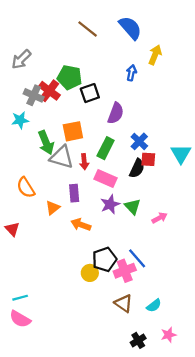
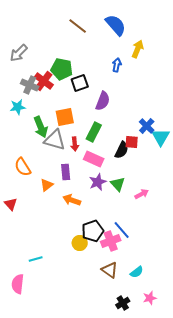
blue cross: (139, 141) -> (147, 126), moved
cyan line: (20, 298) -> (36, 259), moved
pink semicircle: (20, 319) -> (18, 284), turned 66

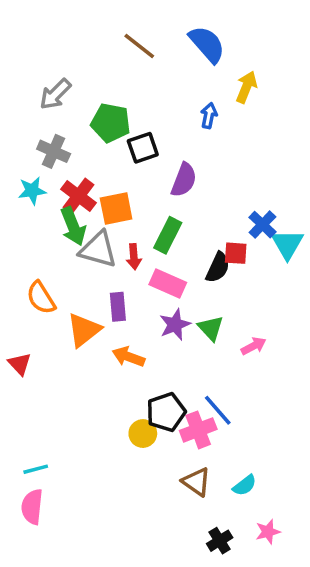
gray arrow: (19, 53) -> (55, 94), moved
red cross: (44, 81) -> (79, 196), moved
orange triangle: (47, 185) -> (84, 330), size x1.5
cyan line: (36, 259) -> (36, 469), moved

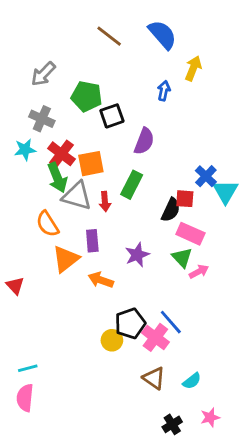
pink rectangle: (168, 284) -> (190, 234), moved
orange semicircle: (41, 298) -> (47, 224), moved
green triangle: (211, 328) -> (182, 258), moved
pink cross: (198, 430) -> (155, 337), turned -32

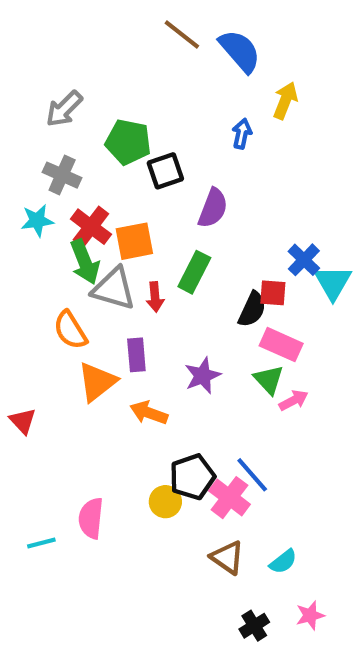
brown line: (109, 36) -> (182, 34), moved
pink semicircle: (25, 398) -> (91, 518), moved

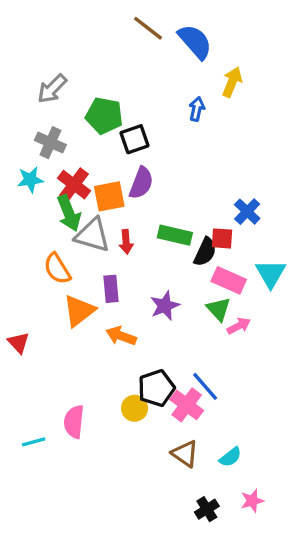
purple semicircle: (213, 208) -> (141, 183), moved
green rectangle: (194, 272) -> (175, 235), moved, turned 76
cyan triangle: (333, 283) -> (271, 274), moved

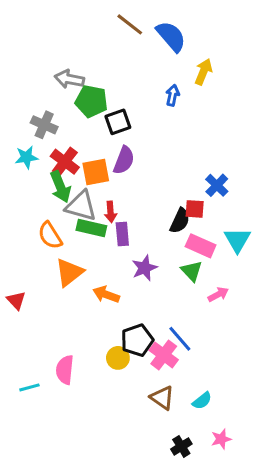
gray arrow: (52, 89) -> (69, 79), moved, turned 56
green rectangle: (175, 235) -> (91, 228), moved
purple rectangle: (111, 289) -> (122, 234), moved
pink arrow: (239, 326) -> (218, 294), moved

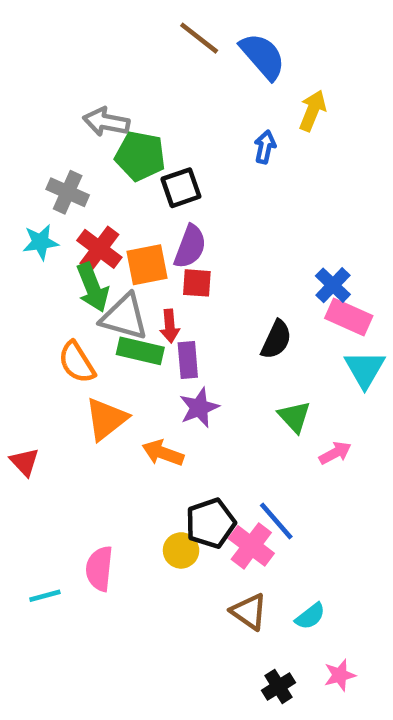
red square: (195, 209) -> (197, 283), moved
pink rectangle: (201, 246) -> (349, 317), moved
purple star: (144, 268) -> (199, 408), moved

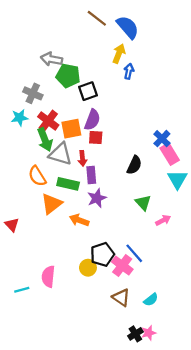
yellow arrow: (313, 111) -> (119, 54), moved
pink rectangle: (349, 317) -> (170, 154), turned 35
green rectangle: (140, 351) -> (68, 184), moved
pink star: (340, 675) -> (149, 333), moved

